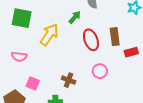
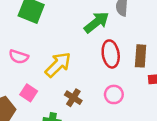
green arrow: (75, 17) -> (96, 22), size x1.5
yellow arrow: (49, 35) -> (58, 65), moved

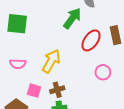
red ellipse: (111, 54) -> (91, 40), turned 60
brown cross: (73, 98) -> (57, 90), moved, turned -32

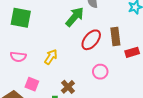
yellow arrow: (51, 61) -> (51, 57), size x0.7
brown cross: (57, 90) -> (68, 87), moved, turned -32

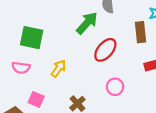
green square: (21, 18) -> (32, 38), moved
brown rectangle: (115, 37) -> (140, 32), moved

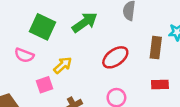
green arrow: (87, 23) -> (85, 22), moved
pink square: (36, 99) -> (45, 85), moved, turned 35

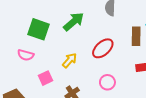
yellow arrow: (63, 65) -> (70, 60), moved

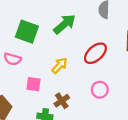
pink square: (46, 78) -> (33, 84), turned 32

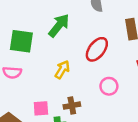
pink square: (33, 84) -> (41, 108), moved
brown cross: (62, 101) -> (72, 106), turned 35

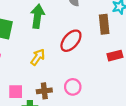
green arrow: (59, 25) -> (37, 16), turned -35
pink circle: (109, 86) -> (73, 87), moved

